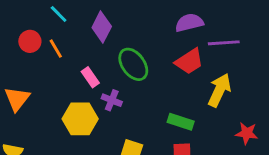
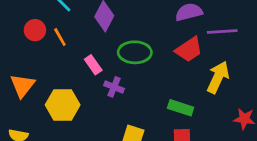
green ellipse: (133, 64) -> (135, 52), turned -52
yellow hexagon: (80, 119) -> (63, 105), moved

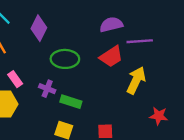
pink rectangle: (93, 65) -> (15, 79), moved
green rectangle: (181, 108) -> (71, 102), moved

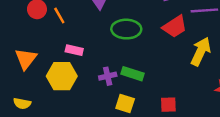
pink rectangle: (15, 79) -> (74, 50), turned -42
purple cross: (47, 89) -> (108, 76), moved, turned -35

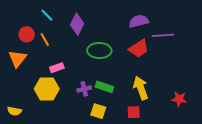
pink rectangle: (74, 50) -> (57, 68), turned -32
yellow arrow: (201, 51) -> (141, 88), moved, turned -45
orange triangle: (26, 59) -> (17, 59), moved

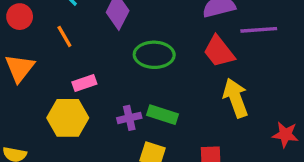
red circle: (27, 34) -> (20, 17), moved
red trapezoid: (139, 48) -> (219, 51), turned 85
yellow arrow: (141, 88) -> (236, 98), moved

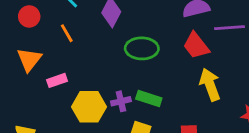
pink rectangle: (84, 83) -> (57, 80), moved
yellow hexagon: (68, 118) -> (89, 107), moved

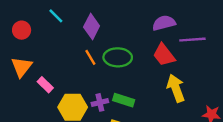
orange line: (67, 33) -> (90, 57), moved
pink rectangle: (57, 80) -> (45, 85), turned 63

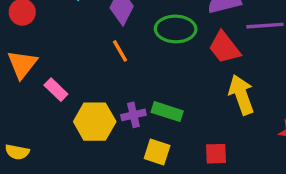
green ellipse: (118, 57) -> (176, 29), moved

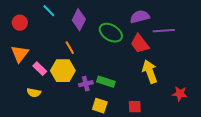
green ellipse: (176, 29) -> (111, 33), turned 30
orange line: (120, 51) -> (70, 48), moved
yellow hexagon: (95, 122) -> (63, 71), moved
yellow semicircle: (17, 152) -> (34, 93), moved

